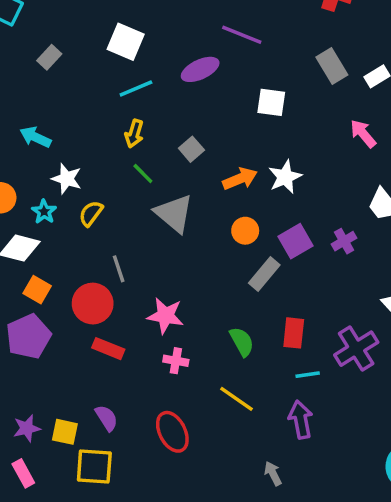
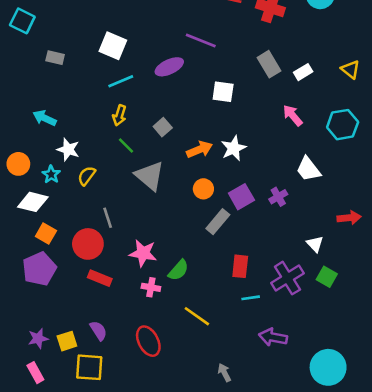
gray rectangle: (49, 57) -> (55, 58), turned 60
green semicircle: (242, 342) -> (178, 270), moved, turned 70
purple arrow: (301, 420) -> (273, 337), moved, turned -68
yellow square: (65, 432) -> (67, 341), turned -30

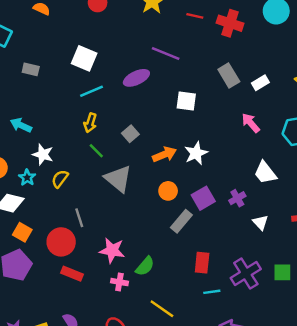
white triangle: (315, 244) -> (260, 223), moved
green square: (327, 277) -> (282, 272), turned -30

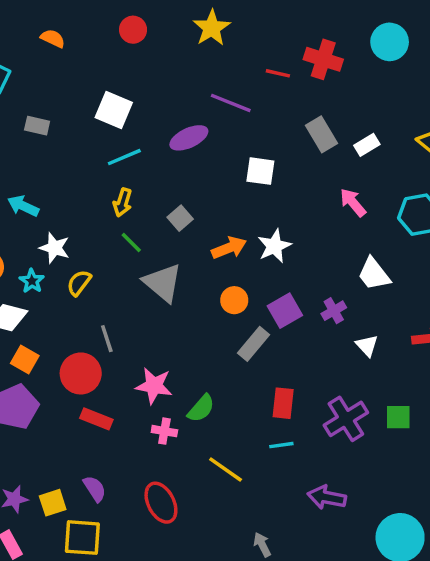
red line: (195, 16) -> (278, 73), moved
cyan line: (212, 292) -> (281, 445), moved

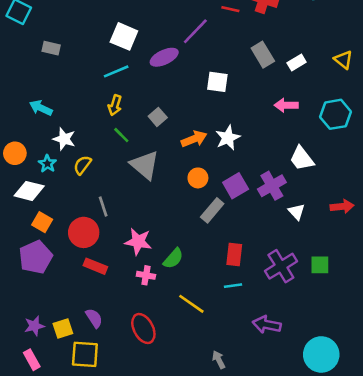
purple line: (231, 103) -> (195, 31), turned -68
white square: (114, 110) -> (124, 36), moved
pink arrow: (353, 202) -> (286, 105), turned -50
purple cross: (334, 311) -> (272, 186), size x1.5

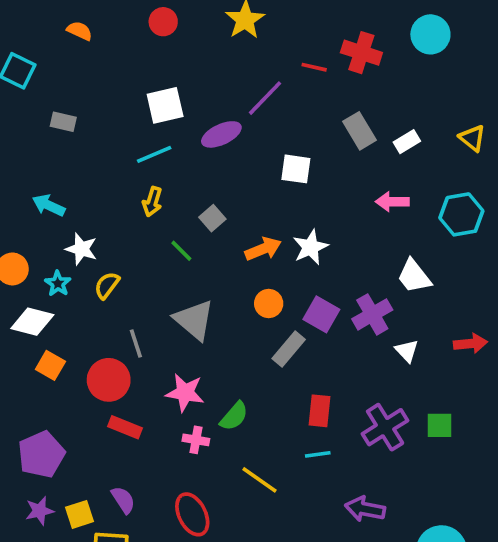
white square: (124, 36) -> (165, 105), turned -36
green line: (121, 135) -> (181, 251), moved
gray triangle: (145, 165) -> (194, 320), moved
purple square: (236, 186) -> (321, 314), turned -30
purple pentagon: (36, 257) -> (41, 454), moved

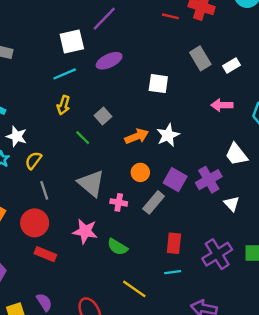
purple line: (265, 98) -> (104, 19), moved
gray line: (136, 344) -> (44, 190), moved
green semicircle: (234, 416) -> (117, 247), turned 80
pink cross: (196, 440) -> (119, 202), moved

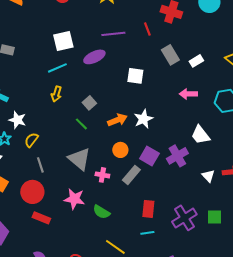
red line: (170, 16) -> (147, 29), moved, turned 56
purple line: (104, 19) -> (113, 34), moved, turned 40
green line: (83, 138) -> (81, 124), moved
white triangle: (232, 204) -> (208, 176), moved

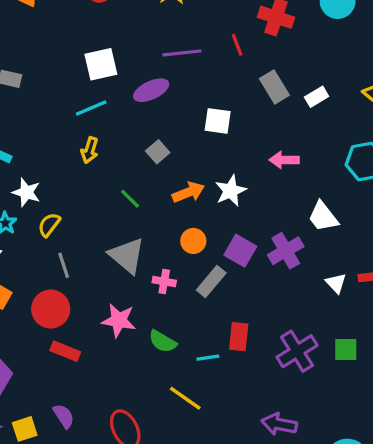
pink arrow: (188, 94) -> (284, 160), moved
gray square: (89, 103) -> (158, 152), moved
cyan line: (147, 233) -> (208, 358), moved

